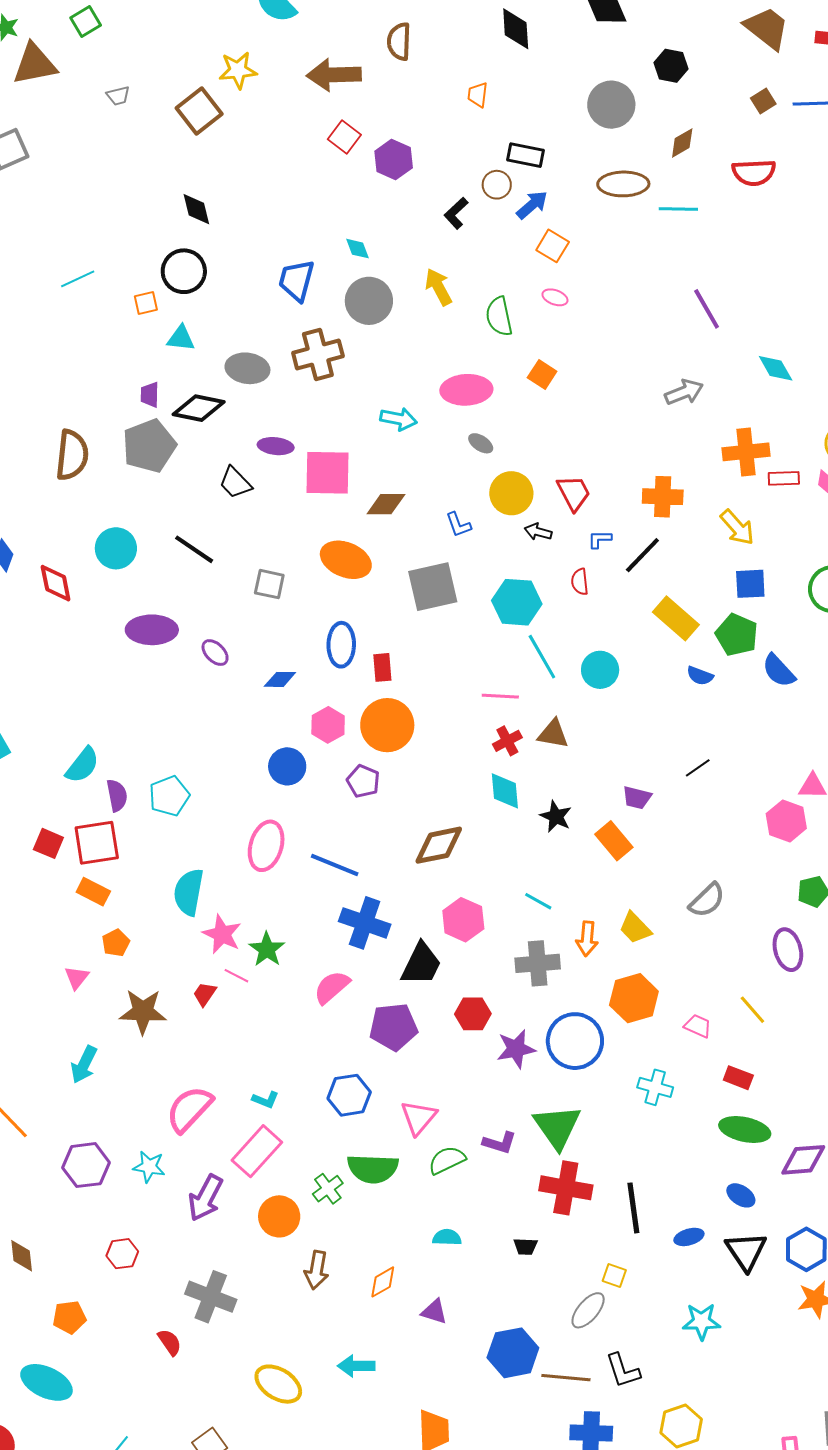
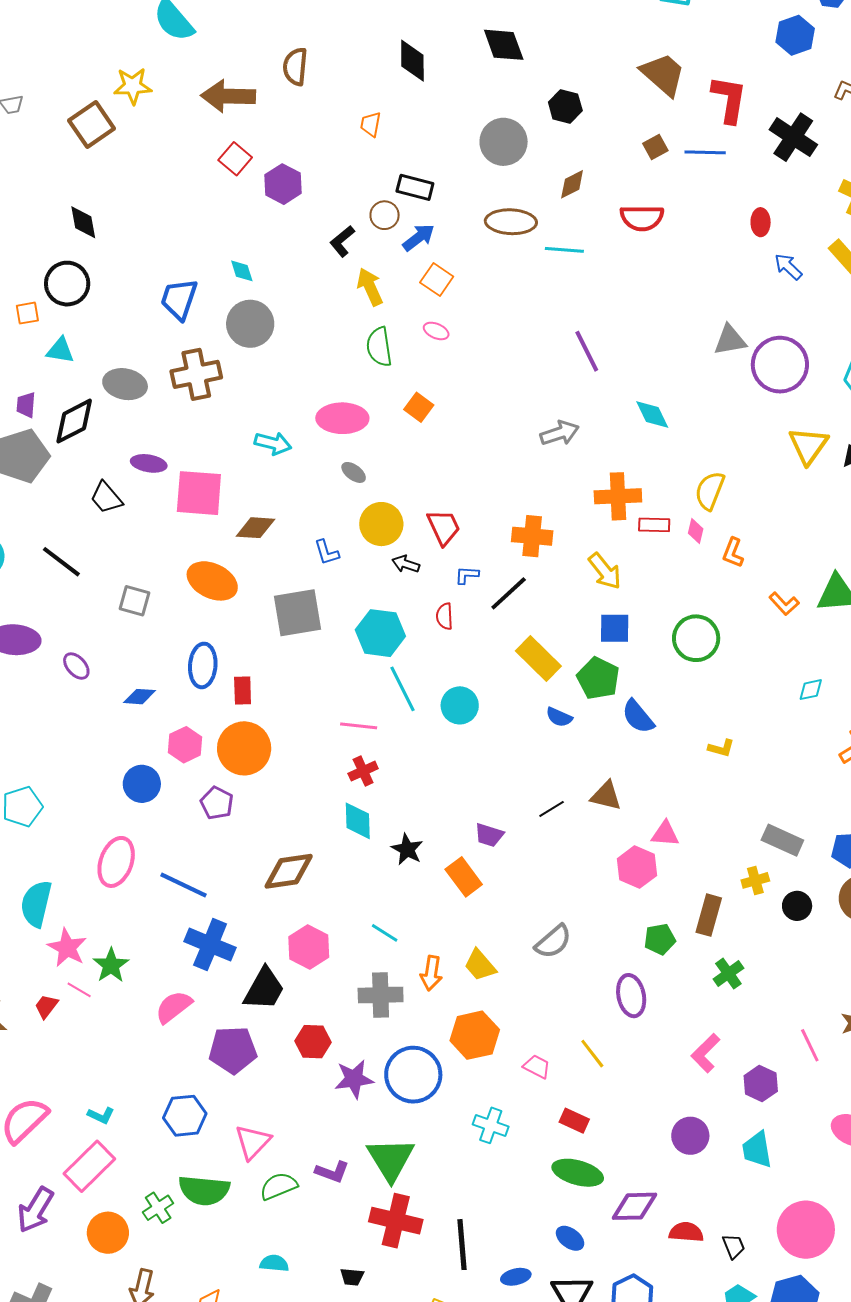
yellow arrow: (438, 287) -> (370, 287), moved
black diamond: (199, 408) -> (74, 421), turned -42
brown triangle: (553, 734) -> (606, 796), moved

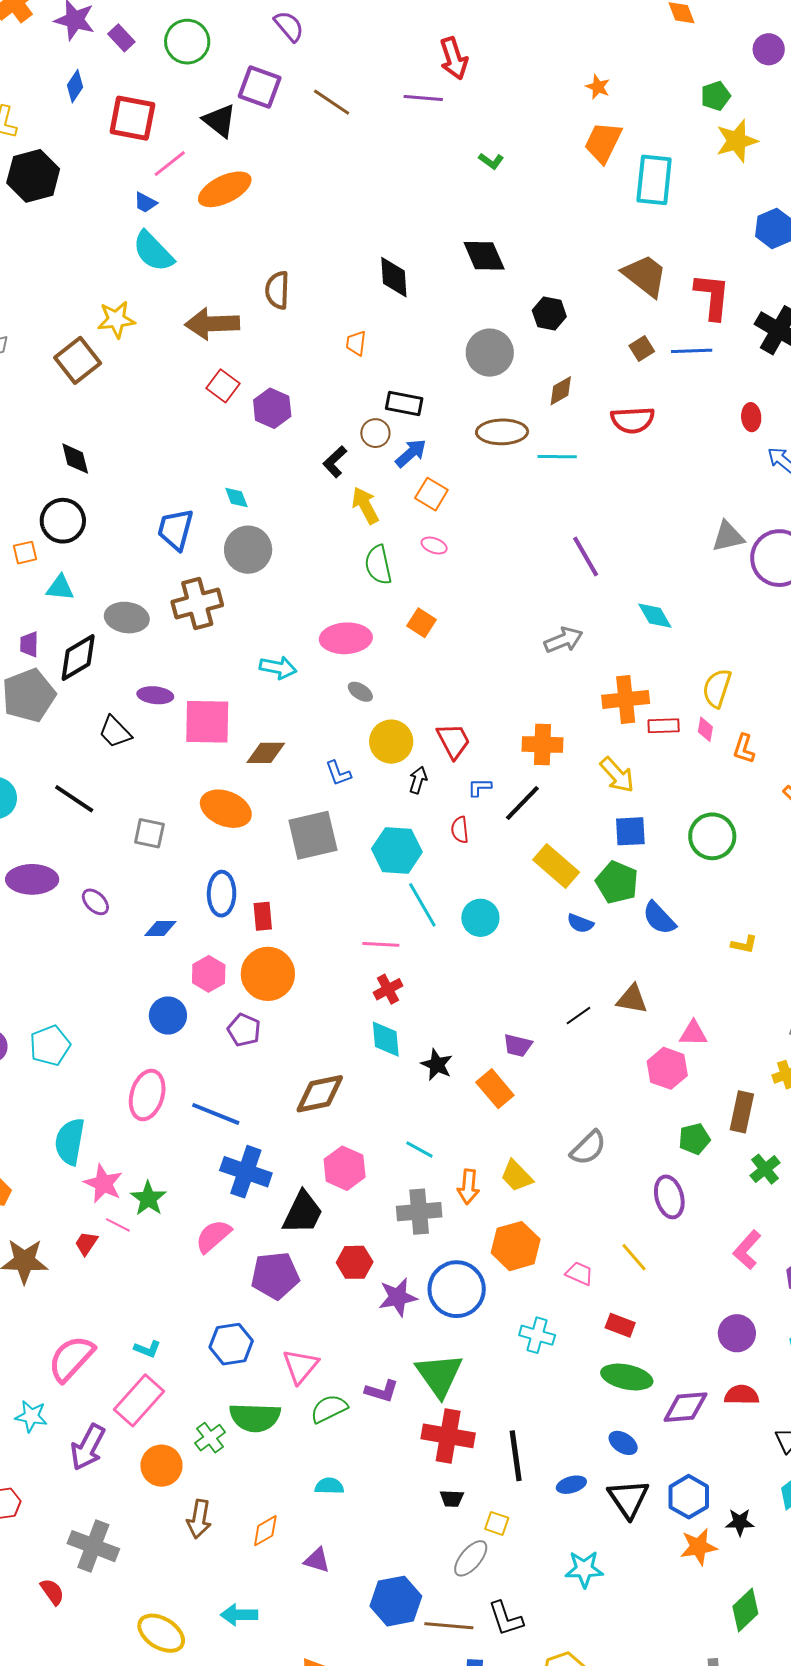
black arrow: (406, 564) -> (418, 780), turned 92
red semicircle: (686, 1232) -> (742, 1395), moved
black trapezoid: (352, 1277) -> (452, 1498), moved

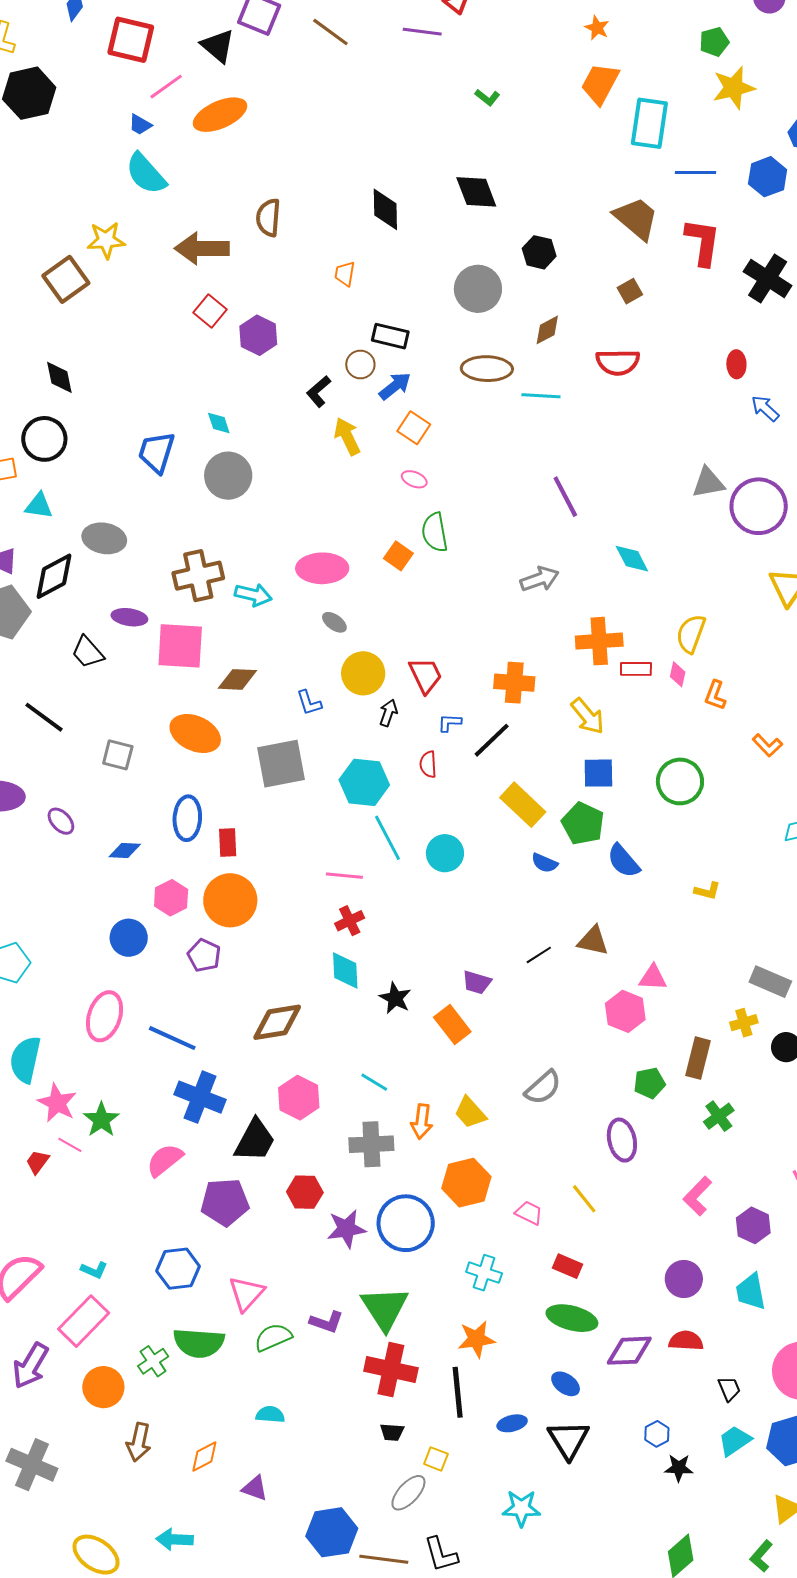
blue line: (692, 351) -> (695, 173), moved
green semicircle: (378, 565) -> (435, 532), moved
brown cross: (197, 603) -> (198, 576), moved
blue hexagon: (689, 1497) -> (657, 1434), moved, size x0.6
orange star: (699, 1547) -> (476, 1339), moved

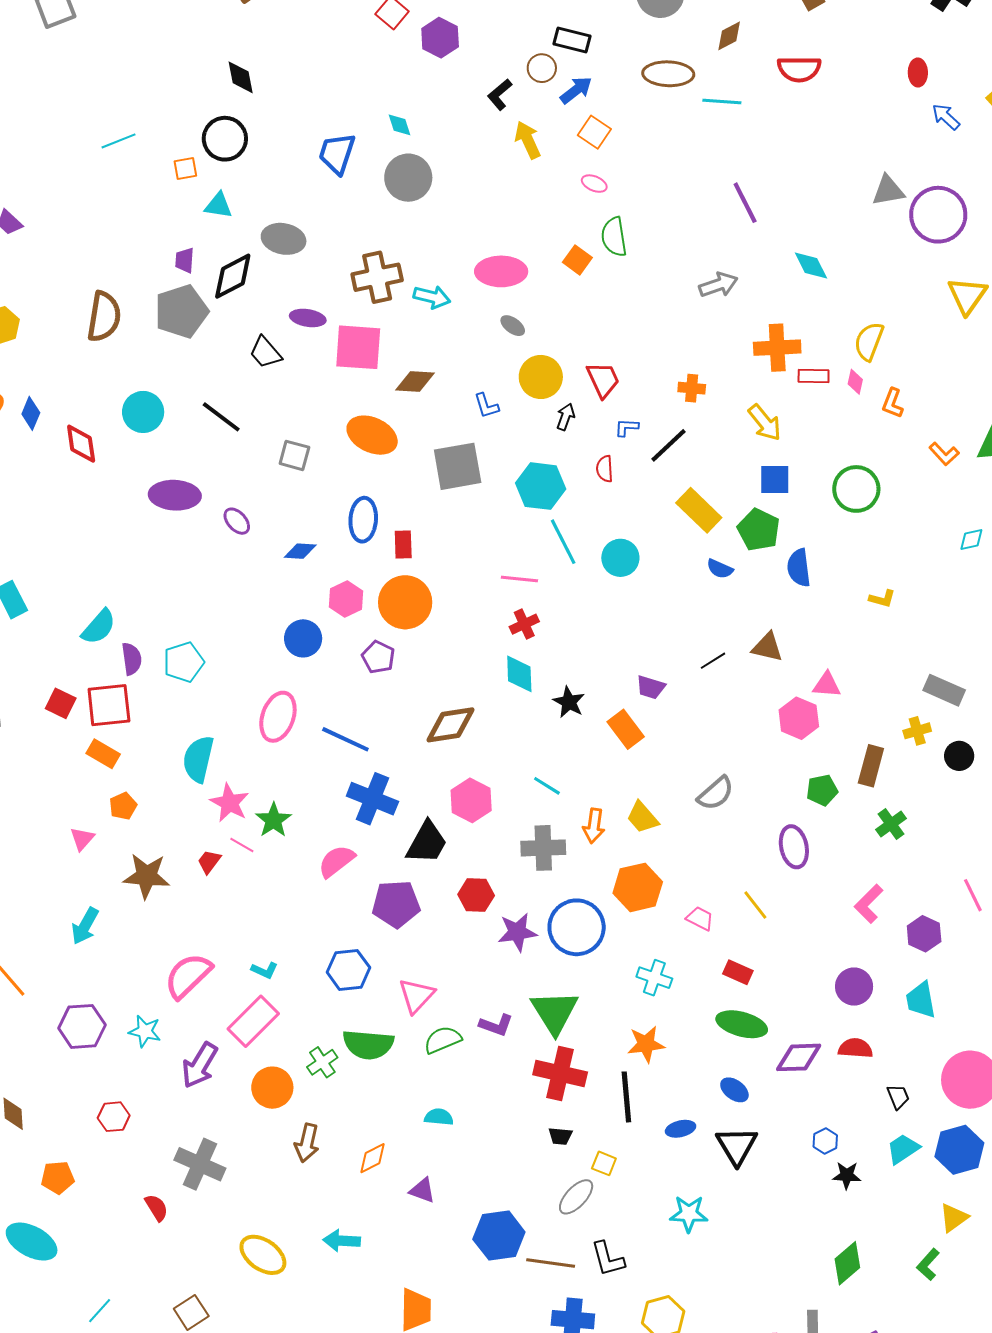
orange cross: (514, 683) -> (692, 388), size x0.7
blue semicircle: (623, 861) -> (799, 568), turned 33

